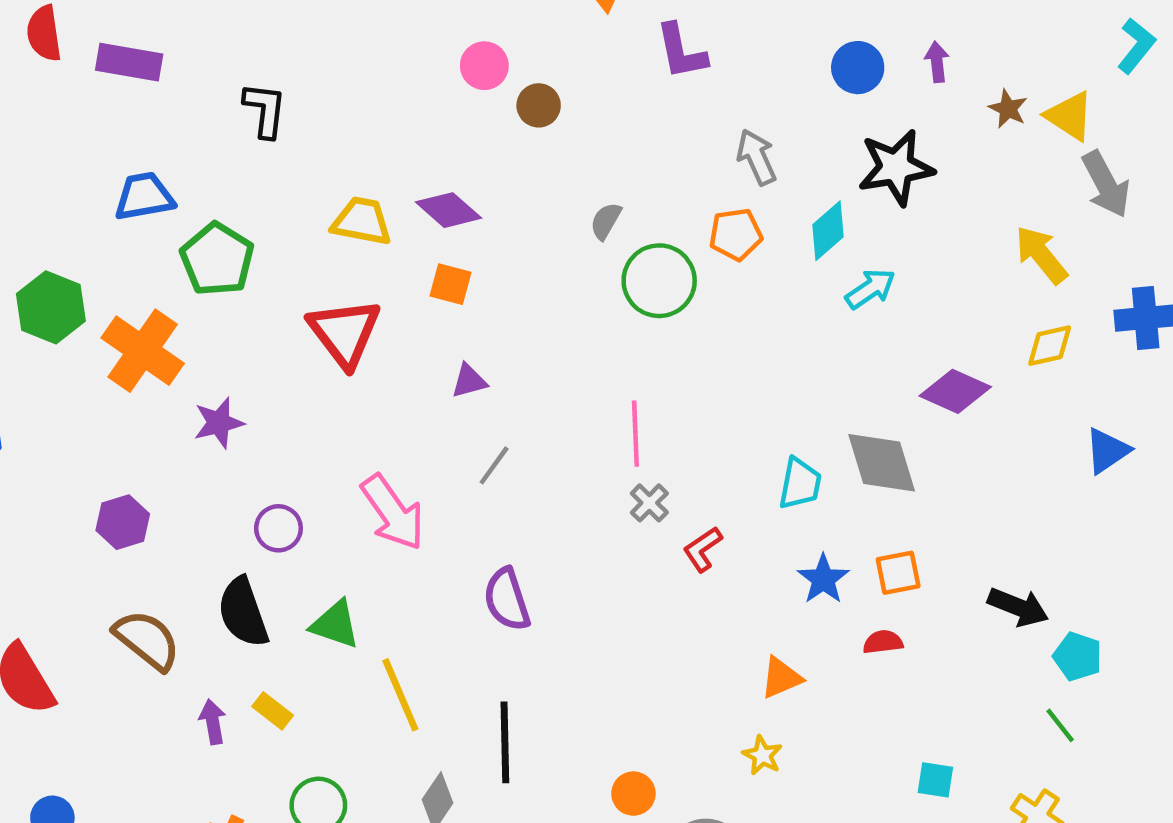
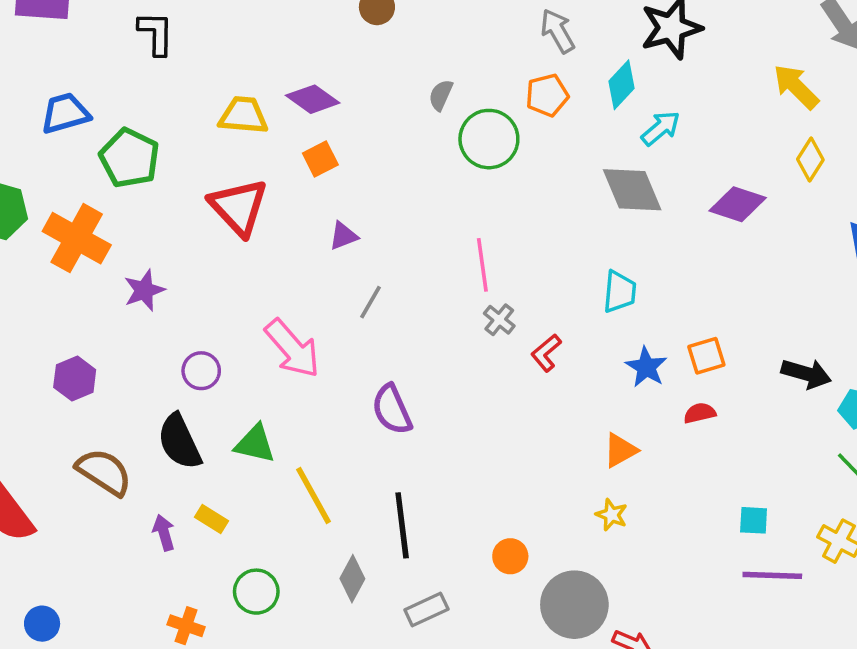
orange square: (450, 284) -> (320, 159), turned -36
yellow diamond: (1050, 346) -> (810, 159), turned -39
gray diamond: (882, 463) -> (632, 190), moved

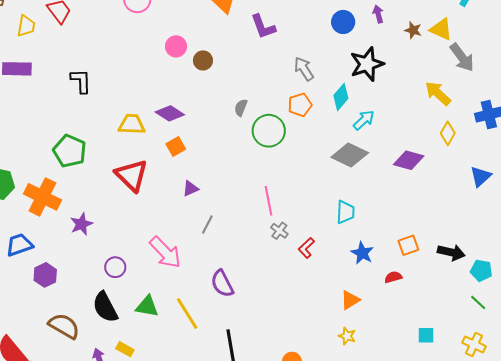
blue trapezoid: (65, 113) -> (19, 245), moved
gray diamond: (632, 190) -> (350, 155), turned -39
orange square: (706, 356) -> (408, 245), moved
yellow line: (314, 496) -> (187, 313), moved

